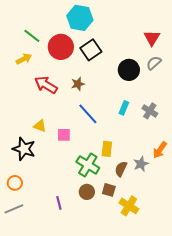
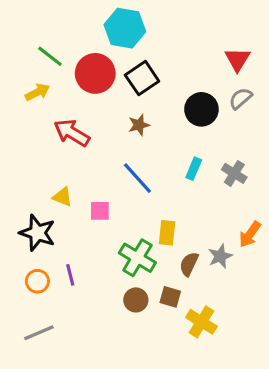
brown star: (78, 84) -> (139, 125), moved
orange circle: (15, 183) -> (37, 281), moved
purple line: (59, 203) -> (70, 275), moved
gray line: (14, 209) -> (39, 333), moved

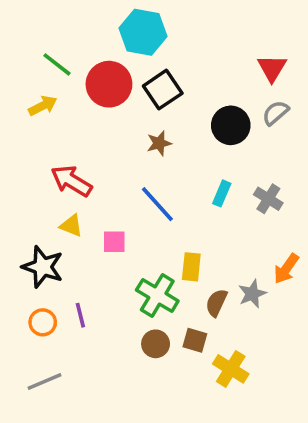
red arrow: (72, 133) -> (71, 181), moved

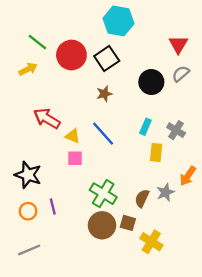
cyan hexagon: (143, 32) -> (118, 21), moved
yellow triangle: (71, 226) -> (73, 136), moved
yellow rectangle: (191, 267) -> (156, 152), moved
brown circle: (156, 344) -> (102, 225), size x1.5

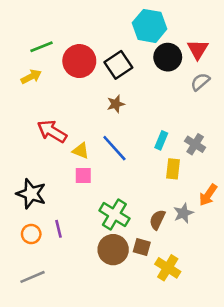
cyan hexagon: (118, 21) -> (150, 26), moved
green line: (37, 42) -> (42, 47), turned -60
black circle: (151, 82) -> (168, 57), moved

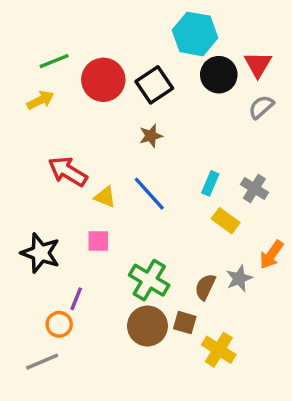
yellow rectangle: (173, 169) -> (226, 221), turned -60
pink square: (83, 175) -> (98, 241), moved
purple line: (58, 229) -> (76, 299), turned 36
orange circle: (31, 234) -> (59, 324), moved

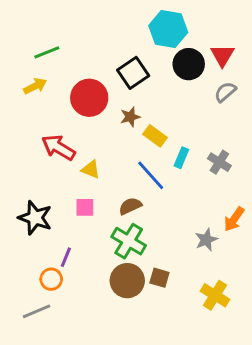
red circle: (103, 80) -> (89, 98), moved
blue line: (149, 194) -> (151, 175), moved
yellow rectangle: (226, 221) -> (155, 136), moved
brown semicircle: (205, 287) -> (130, 206), moved, turned 40
yellow cross: (219, 350) -> (215, 295), moved

